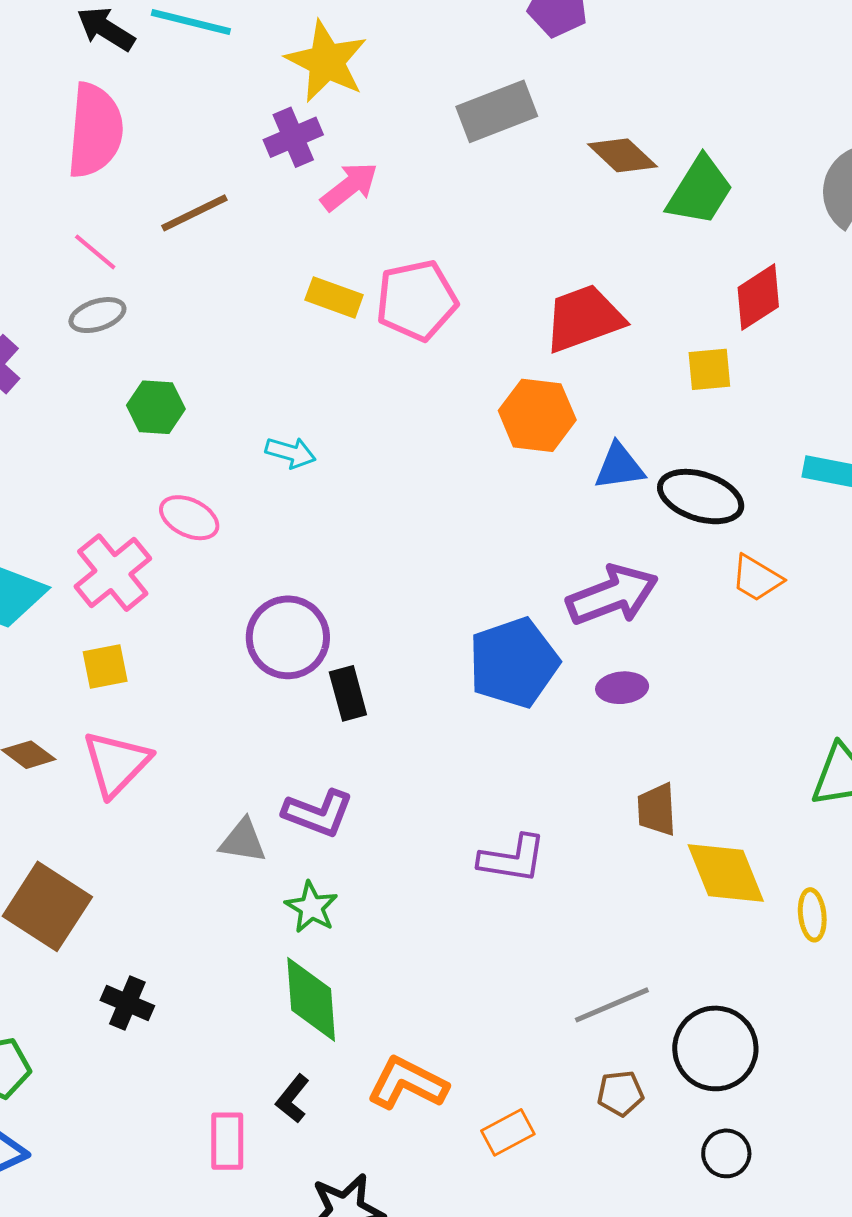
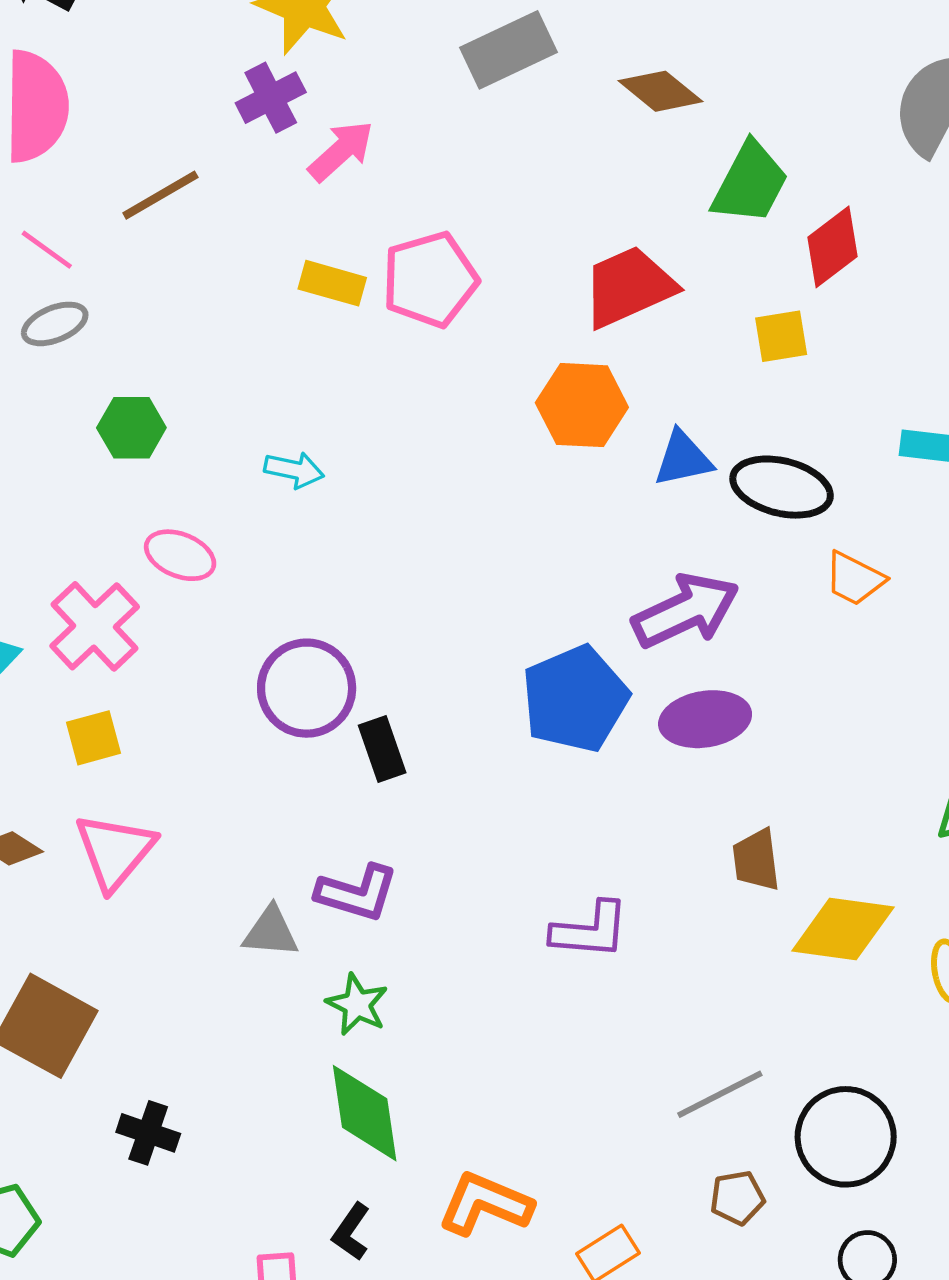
green trapezoid: (700, 191) -> (750, 183), moved
purple ellipse: (622, 688) -> (705, 719), size x1.5
yellow diamond: (726, 873) -> (843, 929), turned -56

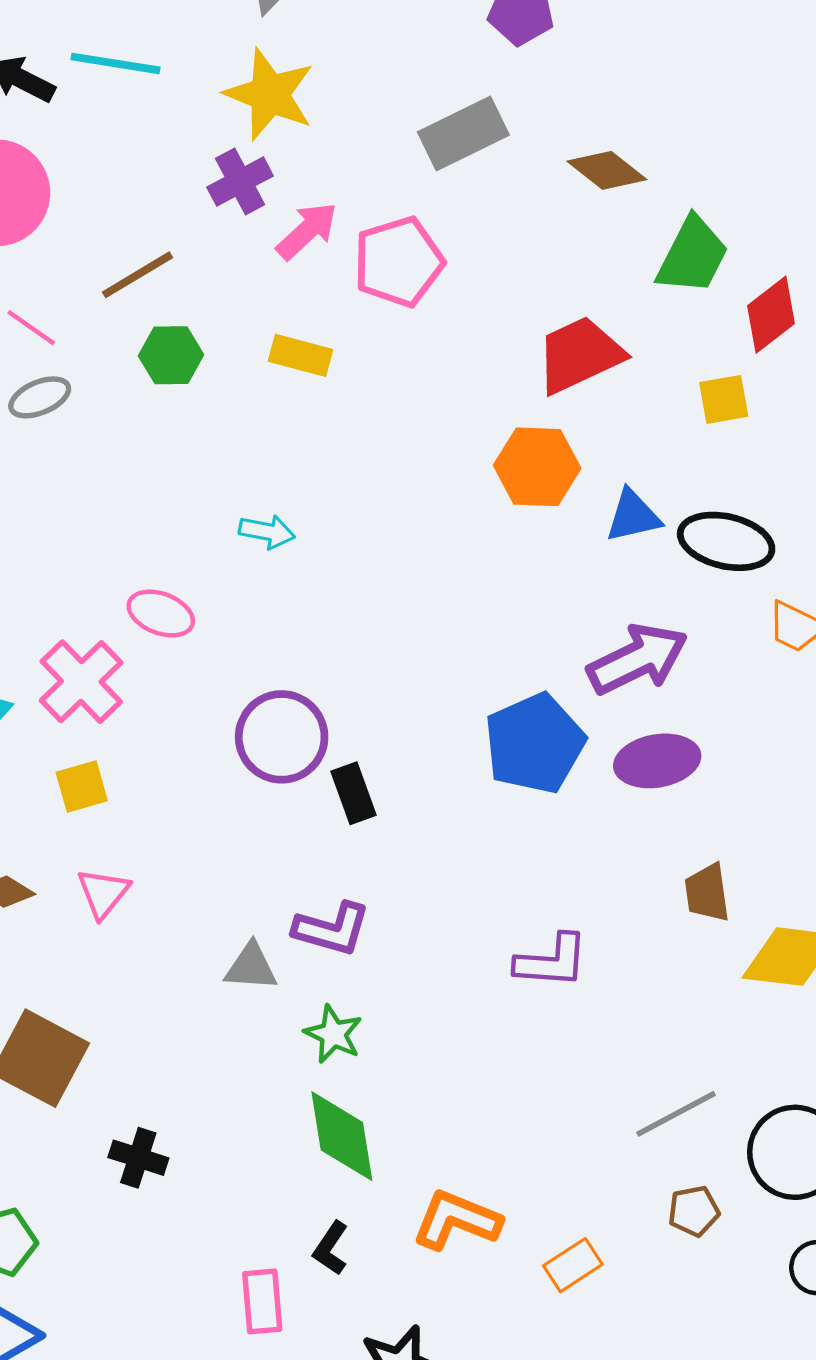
pink pentagon: (430, 280) -> (399, 262), moved
green hexagon: (131, 428) -> (171, 355), moved
pink triangle: (115, 851) -> (103, 893), size x0.7

